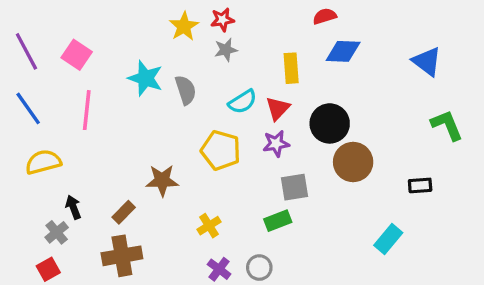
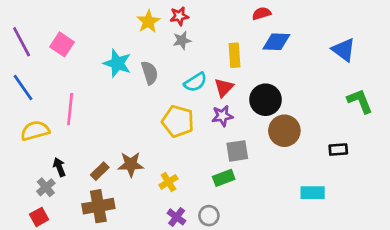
pink line: (87, 110) -> (70, 109), moved
brown star: (162, 180) -> (131, 164), moved
cyan rectangle: (388, 239) -> (313, 193), turned 50

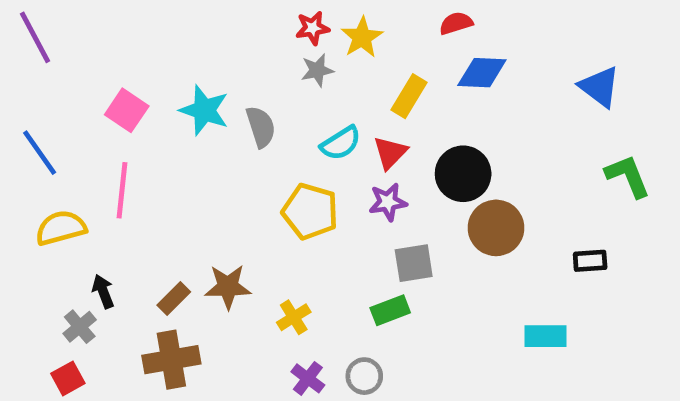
yellow star: (148, 22) -> (362, 37), moved
purple line: (22, 42) -> (35, 37), moved
pink square: (62, 44) -> (127, 110), moved
yellow rectangle: (235, 55) -> (409, 96), turned 35

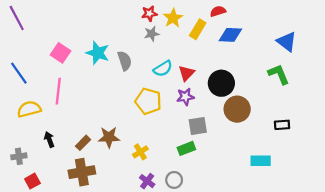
yellow rectangle: (409, 96) -> (198, 29), moved
green L-shape: (628, 176) -> (279, 74), moved
gray cross: (80, 327) -> (19, 156), moved, turned 32

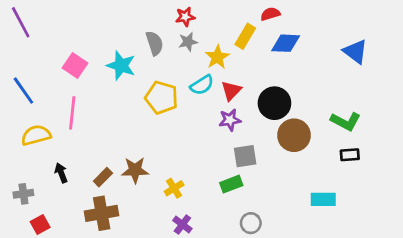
yellow star: (173, 18) -> (217, 57), moved
gray semicircle: (125, 61) -> (155, 43), moved
green L-shape: (279, 74) -> (346, 121), moved, turned 140
yellow pentagon: (148, 101) -> (162, 98), moved
gray circle: (174, 180) -> (251, 223), moved

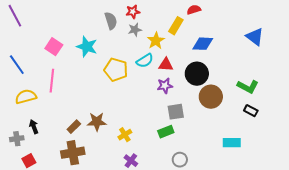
gray semicircle: (155, 43) -> (111, 21), moved
blue diamond: (286, 43) -> (203, 44), moved
red triangle: (231, 91) -> (166, 65), turned 49
black rectangle: (350, 155) -> (251, 111), turned 32
black arrow: (61, 173) -> (34, 127), moved

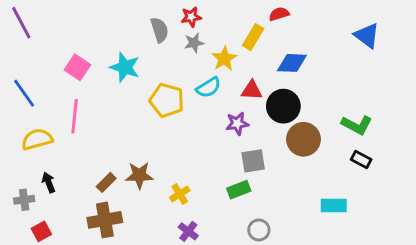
blue triangle: (255, 37) -> (367, 36), moved
red triangle: (166, 65) -> (252, 90), moved

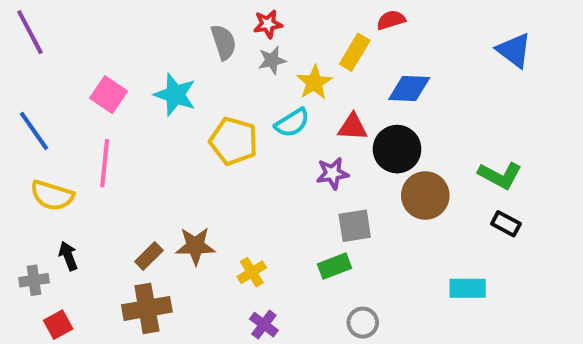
yellow semicircle: (37, 139) -> (52, 195), turned -148

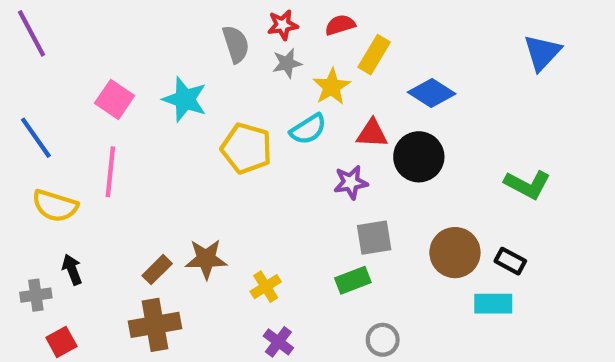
red semicircle: (391, 20) -> (340, 25), moved
blue triangle: (514, 50) -> (542, 53), turned 36
blue diamond: (409, 89) -> (432, 93), turned 30
brown circle: (425, 195) -> (455, 253), moved
black rectangle: (506, 224) -> (510, 261), moved

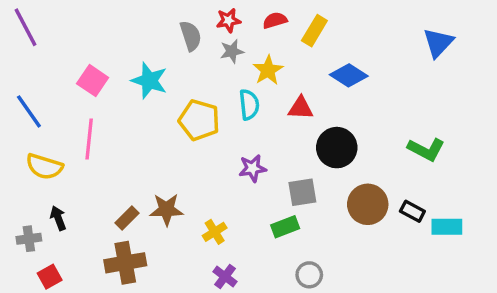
yellow rectangle: (374, 55) -> (314, 31), moved
cyan semicircle: (308, 129) -> (249, 105), turned -64
black circle: (419, 157) -> (337, 148), moved
purple star: (351, 182) -> (252, 168), moved
cyan rectangle: (493, 304) -> (447, 227), moved

